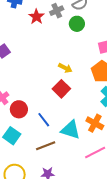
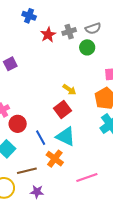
orange cross: (95, 123) -> (55, 159), moved
cyan triangle: (71, 130) -> (66, 137), moved
brown line: (46, 146) -> (27, 171), moved

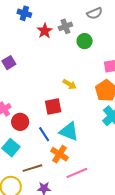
gray semicircle: (93, 28) -> (95, 13), moved
red square: (63, 110) -> (53, 106), moved, turned 30
pink line: (87, 177) -> (77, 173), moved

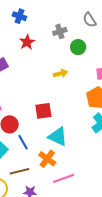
gray semicircle: (95, 13) -> (90, 20), turned 77
red star: (45, 31) -> (27, 42), moved
yellow arrow: (70, 84) -> (61, 73), moved, turned -48
blue line: (44, 134) -> (23, 142), moved

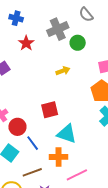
gray cross: (60, 31) -> (58, 29), size x1.5
orange cross: (47, 159) -> (59, 157), turned -30

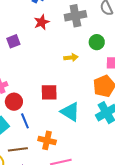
green circle: (78, 43) -> (97, 42), moved
cyan triangle: (67, 134) -> (70, 112), moved

